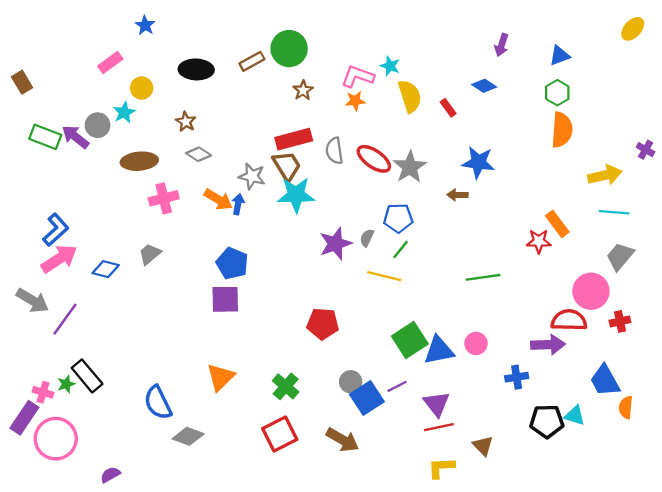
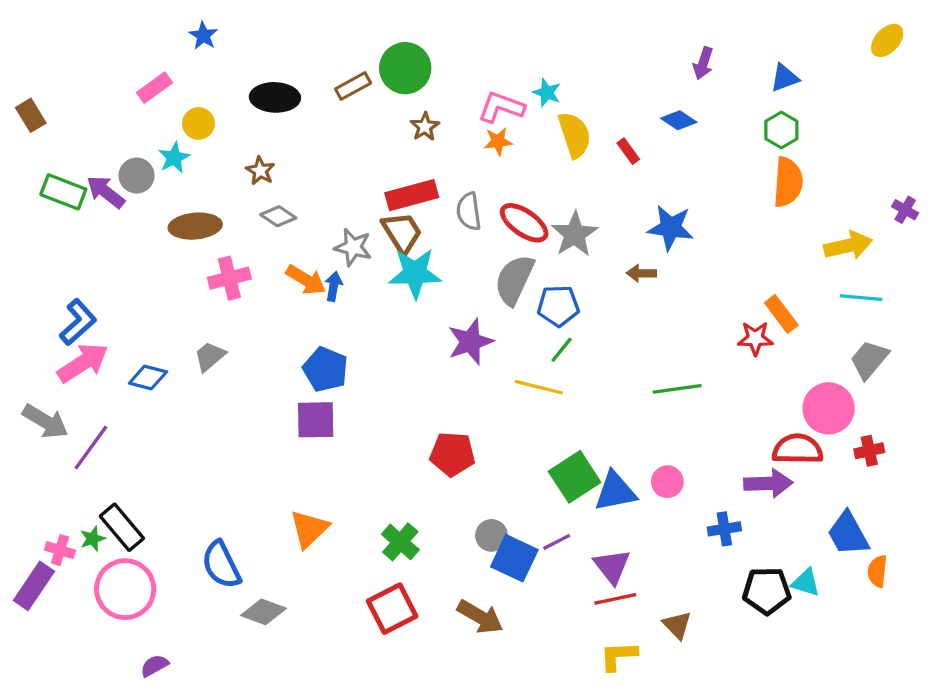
gray semicircle: (367, 238) -> (514, 280), moved, size x2.0
blue square: (367, 398) -> (514, 558), turned -32
pink circle: (56, 439) -> (125, 589), moved

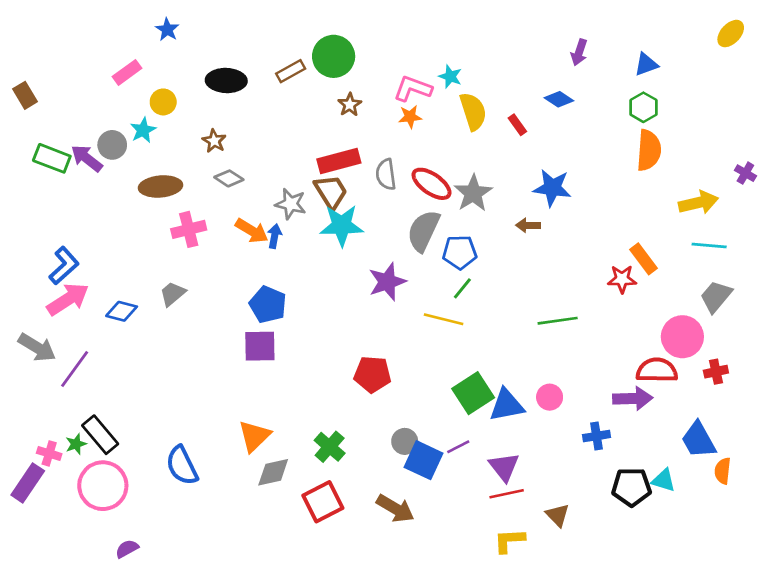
gray diamond: (264, 612) -> (273, 472), moved, turned -33

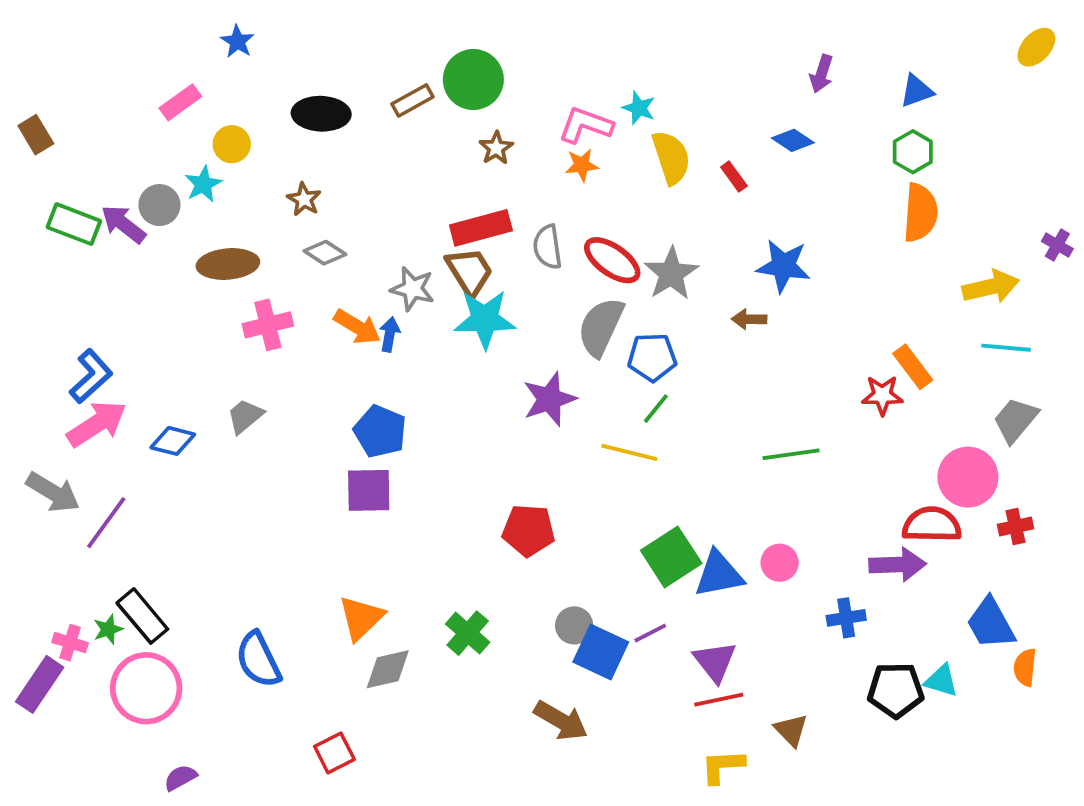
red square: (323, 502) -> (334, 753), moved, size x0.7

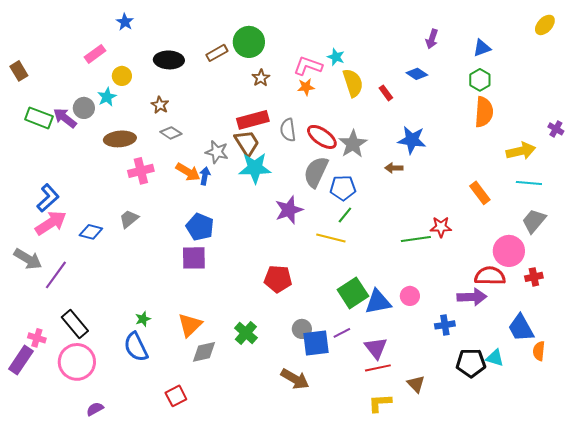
red star: (882, 395) -> (441, 227), moved
green star: (108, 629) -> (143, 319), moved
blue square: (601, 652) -> (316, 343), turned -32

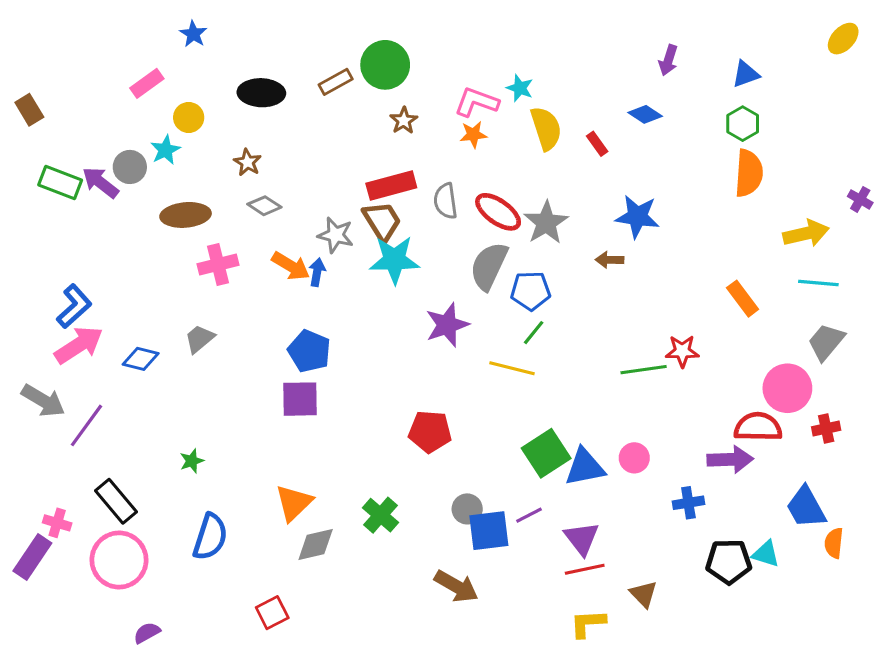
green star: (143, 319) -> (192, 461), moved
blue semicircle: (136, 347) -> (210, 537), turned -136

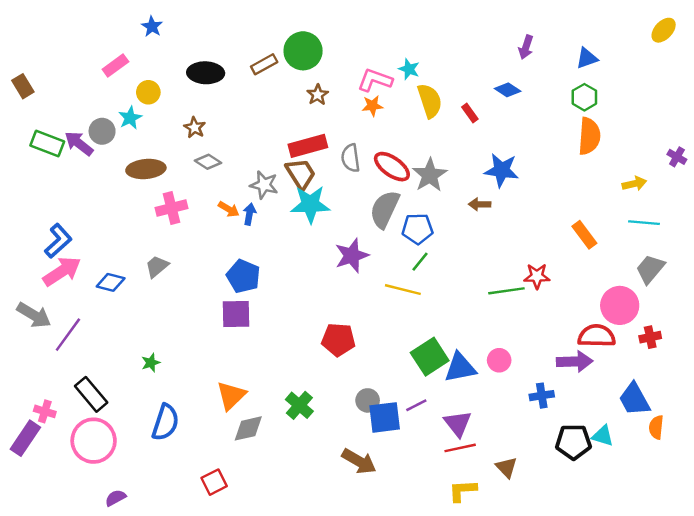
yellow arrow: (806, 234) -> (634, 184), size x0.7
orange arrow: (291, 266) -> (229, 209), size x0.7

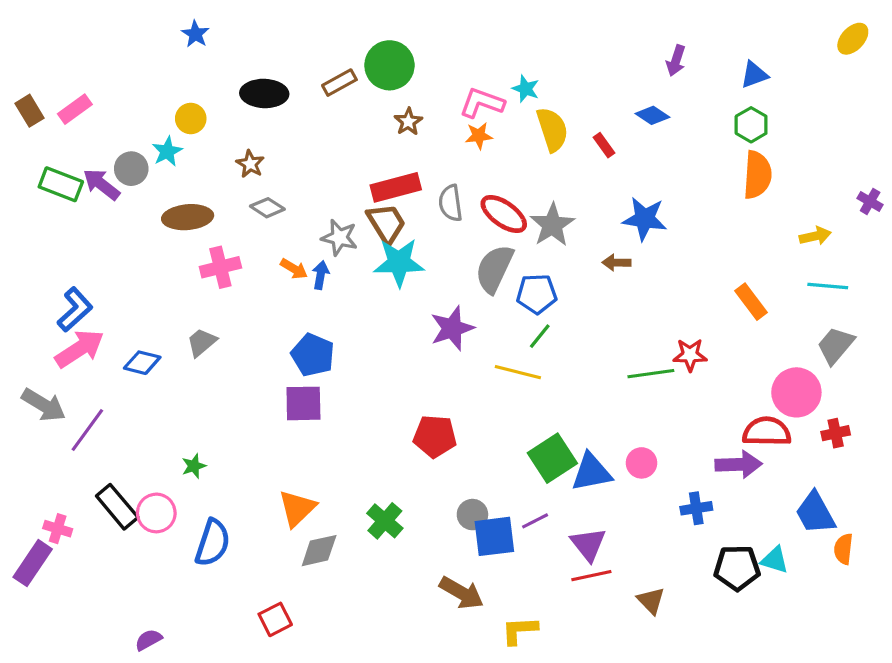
pink rectangle: (115, 65) -> (75, 109), moved
pink circle: (94, 441) -> (156, 513), moved, size x0.7
yellow L-shape: (463, 491) -> (519, 630), moved

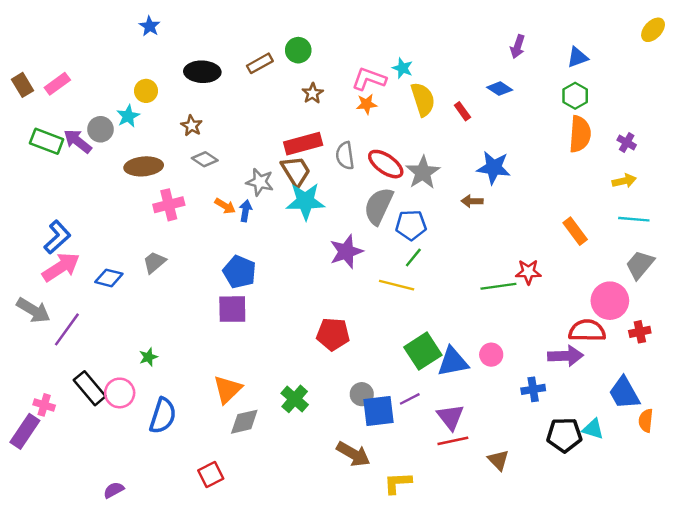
green circle: (389, 65) -> (298, 50), size x0.7
purple cross: (870, 201) -> (627, 142), moved

